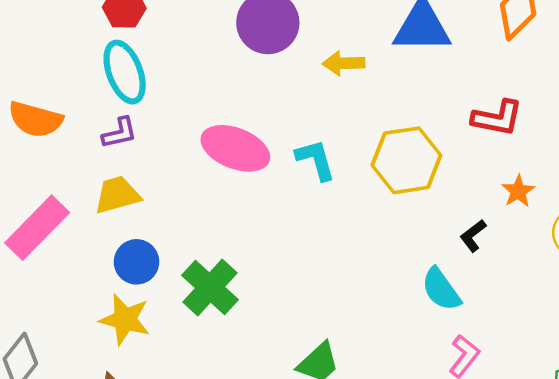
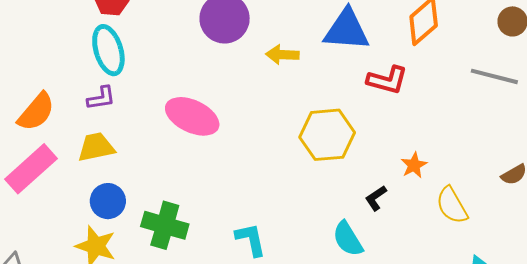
red L-shape: (497, 118) -> (387, 80), moved
orange semicircle: (35, 119) -> (36, 112), moved, turned -69
cyan L-shape: (316, 160) -> (251, 240), moved
green cross: (210, 288) -> (165, 225), turned -30

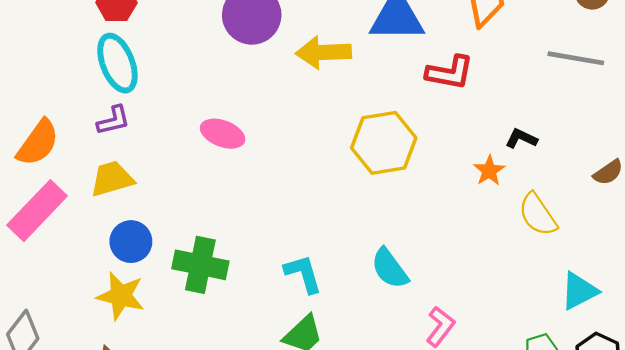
yellow arrow: (282, 55) -> (323, 52), size x1.4
pink ellipse: (192, 116) -> (223, 134), size x0.7
black L-shape: (376, 198) -> (521, 139), moved, turned 64
cyan semicircle: (348, 239) -> (390, 268), moved

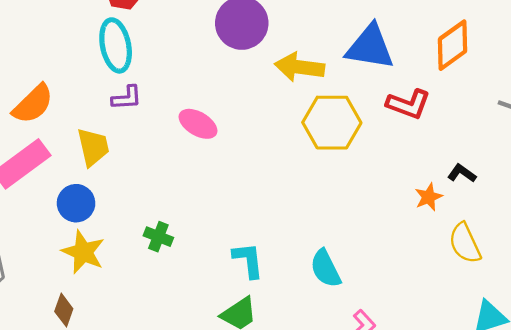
purple L-shape: (113, 120) -> (127, 98), moved
yellow hexagon: (384, 143) -> (332, 123), moved
yellow trapezoid: (112, 179) -> (93, 147), turned 84
blue circle: (131, 242) -> (76, 203), moved
green cross: (200, 265) -> (158, 237), size x0.6

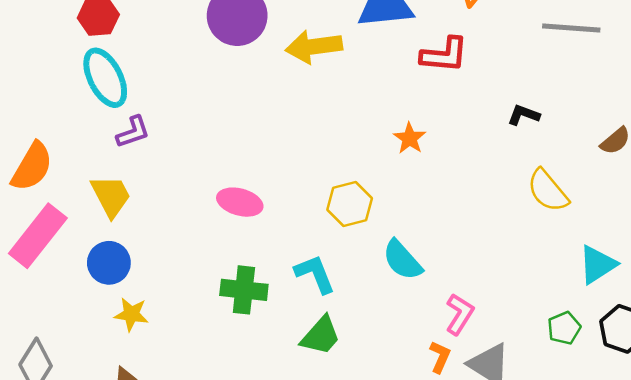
yellow hexagon: (332, 123) -> (350, 204), moved, size x0.7
pink ellipse: (198, 124) -> (240, 202), moved
orange star: (429, 197) -> (410, 138), moved
green cross: (158, 237) -> (244, 290), moved, size x1.4
yellow star: (83, 252) -> (131, 314), size x0.7

